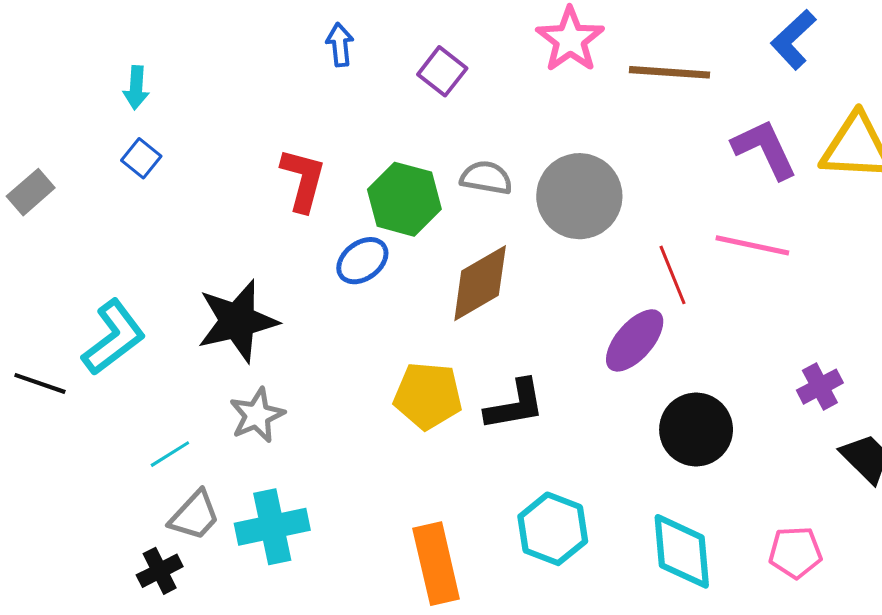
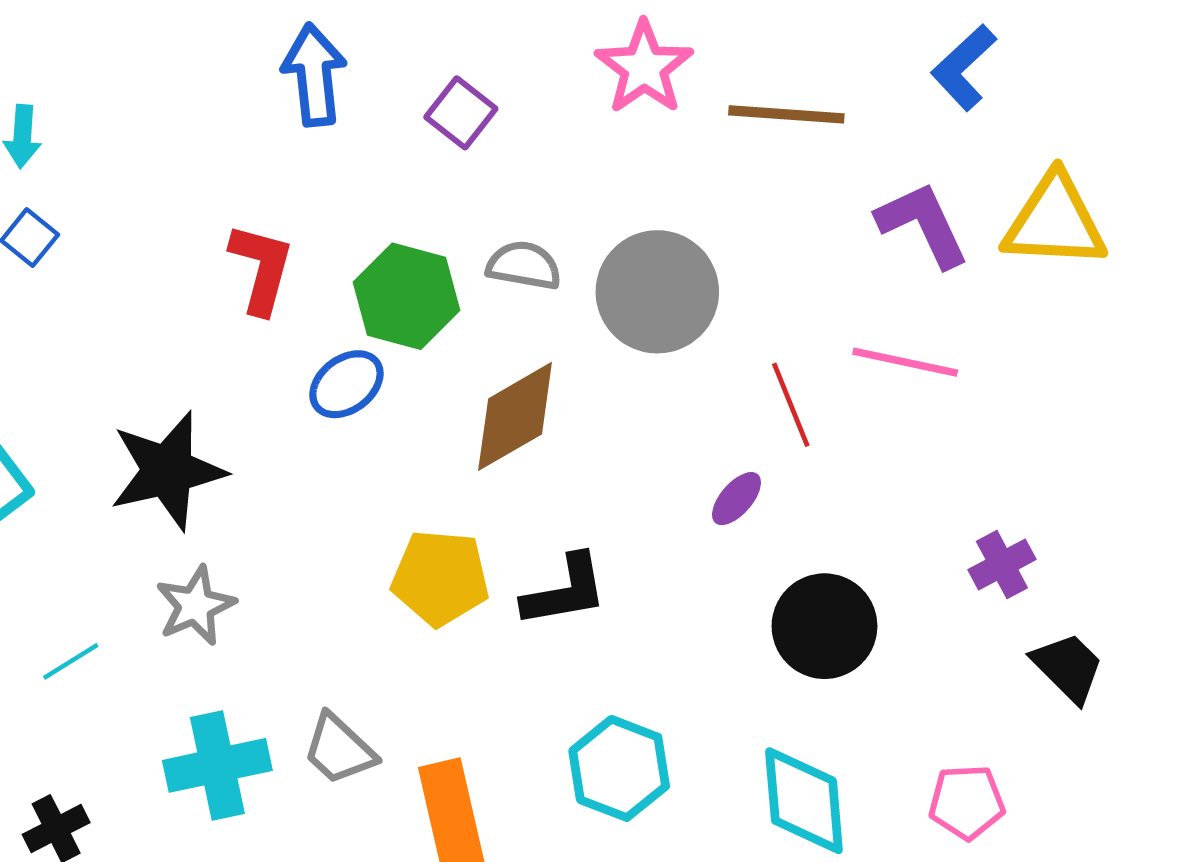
blue arrow: (340, 45) -> (314, 75), size x1.6
purple ellipse: (635, 340) -> (737, 499), size x0.6
gray trapezoid: (194, 516) -> (339, 749), moved, turned 90

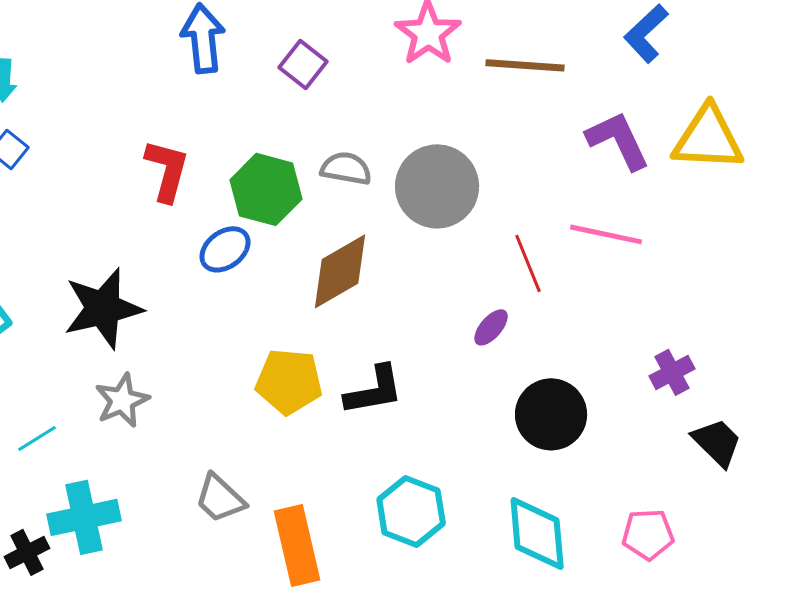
cyan cross: (217, 765) -> (84, 517), moved

